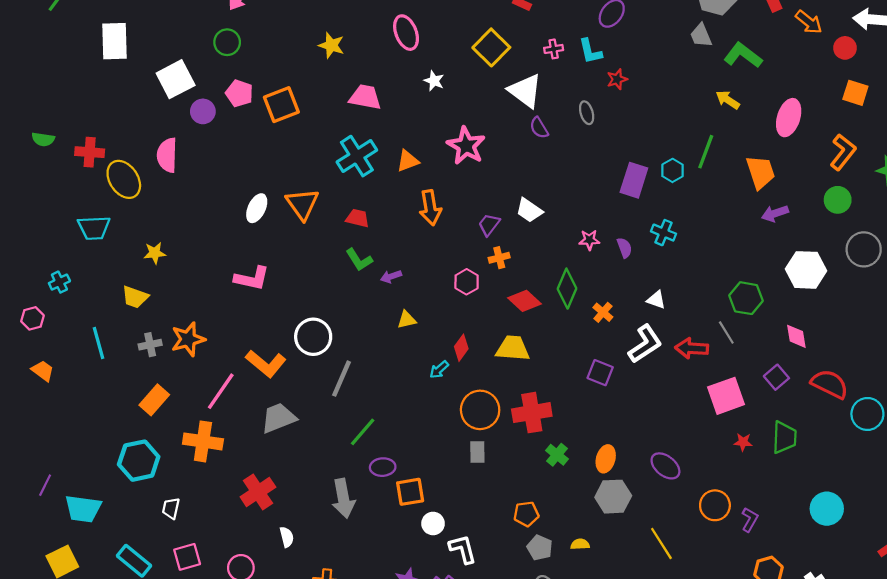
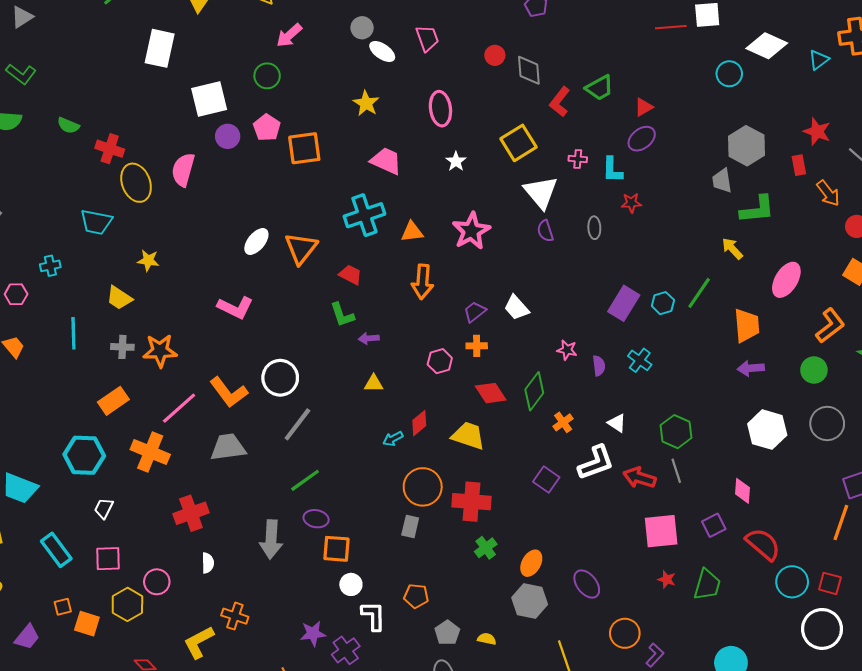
green L-shape: (743, 55) -> (757, 209), turned 123
green hexagon: (746, 298) -> (676, 432), moved
orange pentagon: (526, 514) -> (416, 596), moved

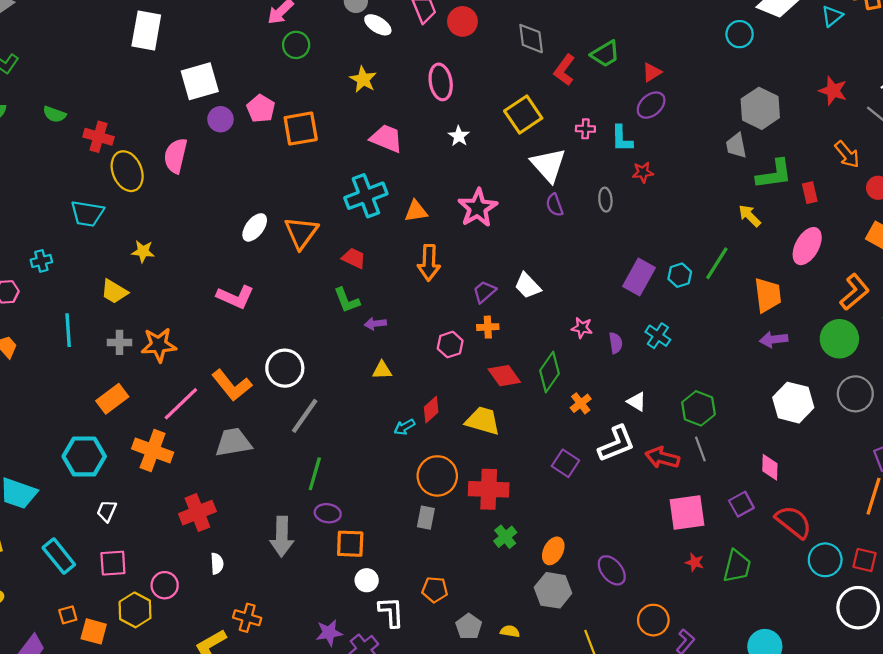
red circle: (495, 55) -> (462, 21), moved, size x1.4
green circle: (267, 76) -> (296, 45), moved
red rectangle: (799, 165) -> (810, 193), moved
green circle: (814, 370) -> (839, 339), size x1.4
green line: (305, 480) -> (315, 474), turned -36

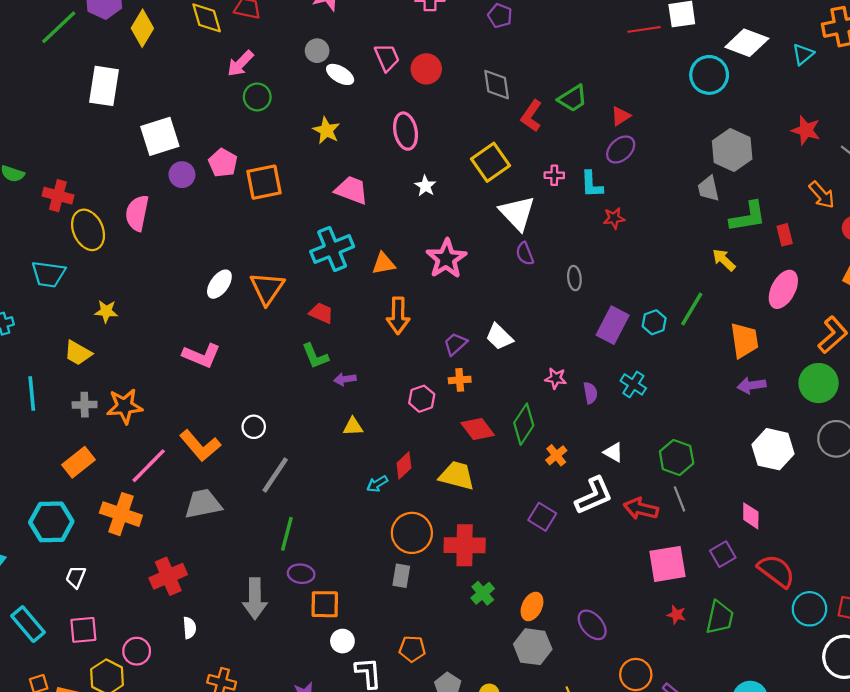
cyan circle: (740, 34) -> (709, 75), size x1.4
gray ellipse: (605, 200) -> (574, 278), moved
white circle: (285, 368) -> (254, 427), size x0.6

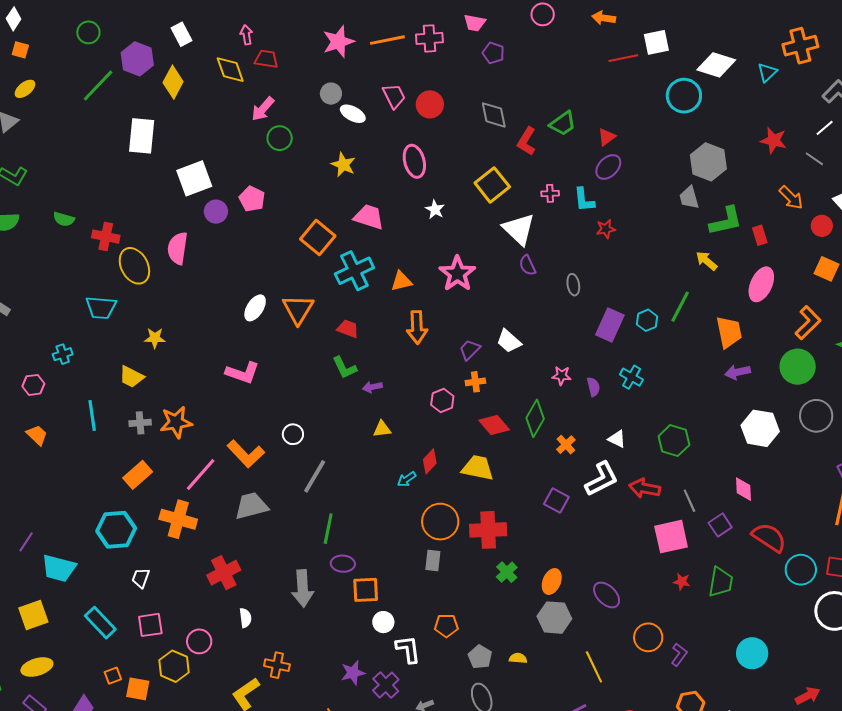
orange square: (264, 182) -> (318, 237), moved, turned -36
gray line: (679, 499) -> (689, 501), moved

